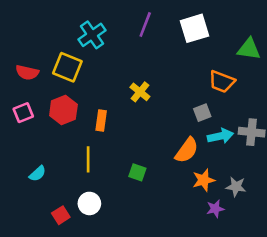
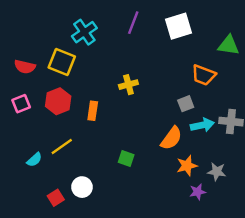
yellow cross: (140, 92) -> (128, 85), turned 36
yellow line: (88, 159) -> (62, 147), moved, turned 55

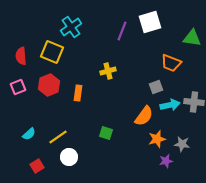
purple line: (133, 23) -> (122, 31), moved
red semicircle: (25, 67) -> (21, 56), turned 72
yellow line: (62, 147) -> (58, 137), moved
red square: (56, 198) -> (37, 166), moved

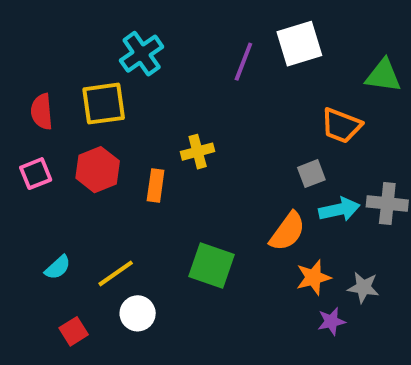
yellow square: (52, 52) -> (104, 104), turned -30
yellow cross: (108, 71) -> (198, 152), moved
green square: (106, 133) -> (211, 265), size x1.6

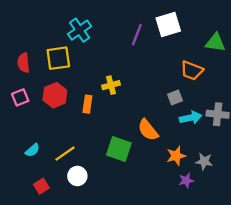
orange semicircle: (287, 231) -> (148, 130), moved, turned 105

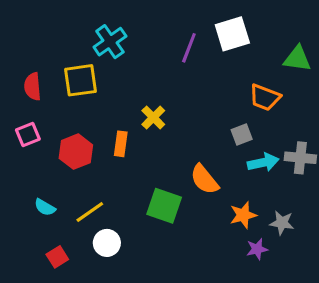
yellow cross: (111, 85) -> (153, 117), turned -30
red hexagon: (55, 95) -> (76, 152), moved
cyan semicircle: (32, 150) -> (45, 207), turned 72

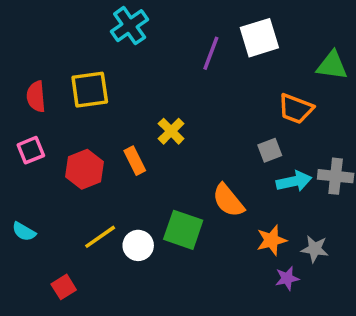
cyan cross: (110, 42) -> (130, 26), moved
orange rectangle: (121, 144) -> (135, 161), turned -35
cyan semicircle: (45, 207) -> (24, 232), moved
white circle: (107, 243) -> (138, 245), moved

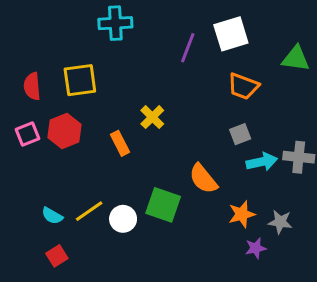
cyan cross: (130, 26) -> (115, 23), turned 32
orange trapezoid: (296, 109) -> (243, 86), moved
red hexagon: (85, 169) -> (64, 131), moved
cyan semicircle: (24, 232) -> (52, 216), moved

